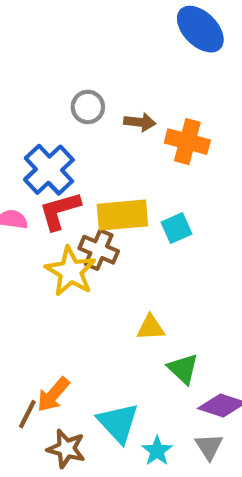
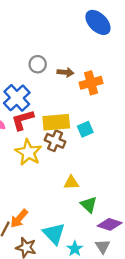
orange cross: (187, 142) -> (91, 83), turned -30
brown cross: (99, 250) -> (55, 141), moved

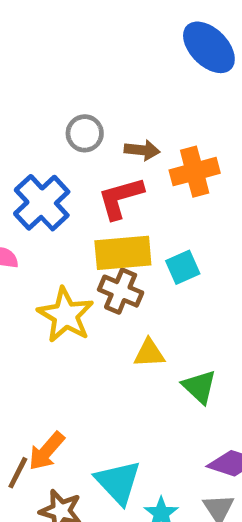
red L-shape: (23, 120) -> (121, 198), moved
yellow triangle: (71, 183) -> (149, 353), moved
green triangle: (89, 205) -> (199, 387), moved

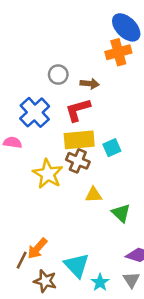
orange cross: (195, 172) -> (118, 52), moved

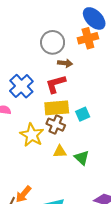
gray circle: (58, 75) -> (53, 42), moved, size x1.5
yellow triangle: (94, 195) -> (60, 152), moved
green triangle: (121, 213) -> (82, 158), moved

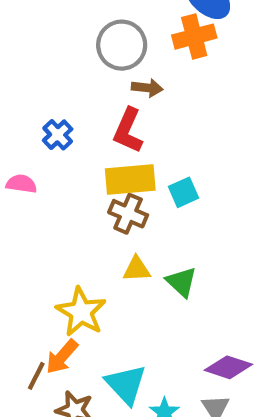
red L-shape: (56, 84) -> (128, 130), turned -50
blue cross: (21, 86) -> (58, 135), size x0.6
yellow star: (32, 135) -> (81, 312), moved

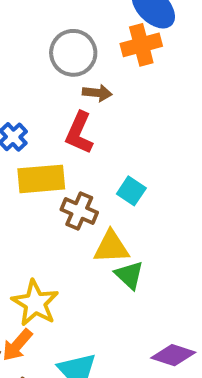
yellow rectangle: (130, 180) -> (41, 179), moved
cyan square: (184, 192) -> (131, 191), turned -32
yellow triangle: (137, 269) -> (111, 247), moved, size x1.4

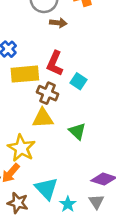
red L-shape: (79, 133) -> (55, 63), moved
yellow triangle: (111, 247) -> (43, 118), moved

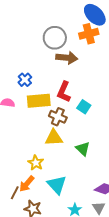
brown arrow: (58, 23) -> (67, 58), size x1.5
yellow star: (21, 148) -> (36, 163), size x0.7
cyan triangle: (46, 189) -> (57, 185), moved

